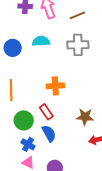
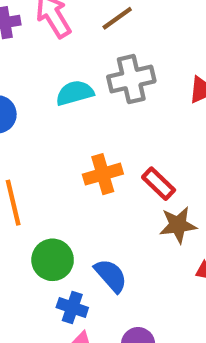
cyan semicircle: (41, 41) -> (75, 93), moved
red rectangle: (46, 112) -> (159, 184), moved

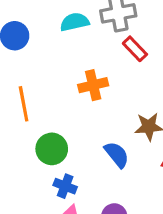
red rectangle: (159, 184) -> (135, 49), moved
blue semicircle: (111, 276) -> (117, 155), moved

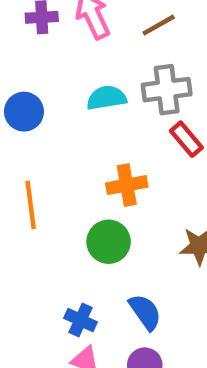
green circle: (52, 149) -> (109, 242), moved
blue semicircle: (117, 155) -> (145, 312), moved

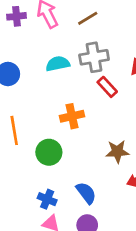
green circle: (109, 242) -> (49, 152), moved

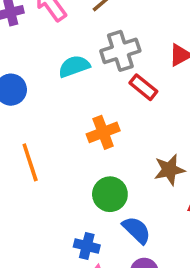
green circle: (49, 152) -> (110, 194), moved

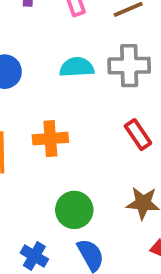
red rectangle: (143, 87) -> (138, 135), moved
orange cross: (103, 132) -> (50, 139), moved

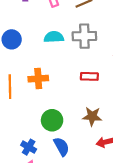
red rectangle: (138, 135) -> (89, 76), turned -54

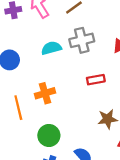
green circle: (52, 120) -> (49, 135), moved

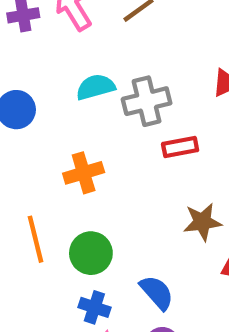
gray cross: (82, 40) -> (147, 101), moved
orange line: (18, 108) -> (36, 239), moved

